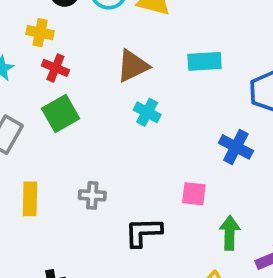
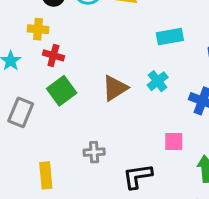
brown triangle: (133, 66) -> (115, 88), moved
cyan cross: (147, 112) -> (158, 81), moved, turned 30
yellow rectangle: (30, 199) -> (46, 175), moved

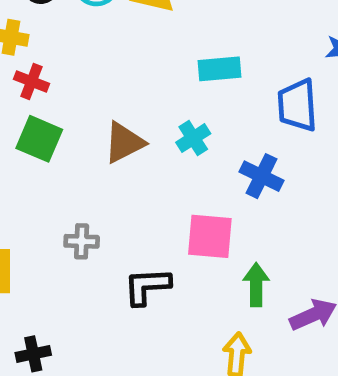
green square: (62, 91) -> (39, 139), turned -36
pink square: (174, 141) -> (210, 236), size x1.5

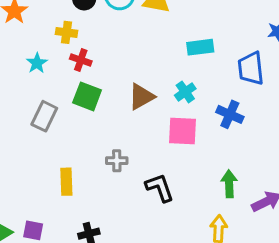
pink square: (210, 236) -> (183, 131), moved
black L-shape: (147, 286) -> (160, 188), turned 76

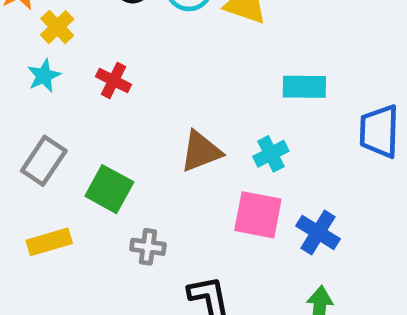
yellow cross: (67, 32) -> (57, 27), moved, turned 30
green square: (87, 96) -> (109, 189), moved
blue cross: (230, 114) -> (318, 232), moved
yellow rectangle: (66, 182) -> (49, 242), moved, turned 68

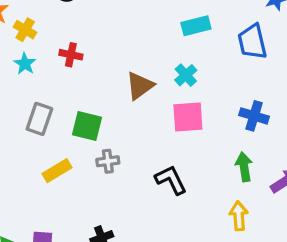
blue cross: (318, 232) -> (254, 116), moved
gray cross: (148, 247) -> (108, 161), moved

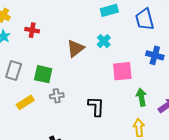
blue cross: (254, 116) -> (155, 55), moved
pink square: (188, 117) -> (122, 71), moved
black L-shape: (171, 180) -> (96, 106), turned 30

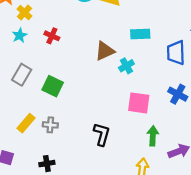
brown triangle: (75, 48) -> (105, 51), moved
gray cross: (57, 96) -> (50, 125), moved
yellow rectangle: (25, 102) -> (26, 123), moved, turned -30

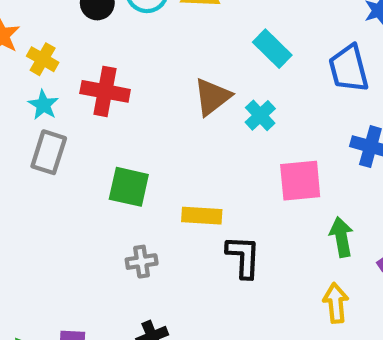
cyan rectangle: (140, 34) -> (272, 49), turned 60
red cross: (52, 36) -> (105, 91), size x1.5
gray rectangle: (22, 75) -> (49, 152), moved
yellow rectangle: (26, 123) -> (202, 216), moved, turned 66

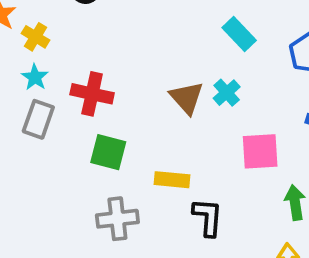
red cross: (105, 91) -> (92, 94), moved
brown triangle: (212, 97) -> (187, 98), moved, turned -36
gray cross: (142, 262) -> (117, 219), size x1.5

